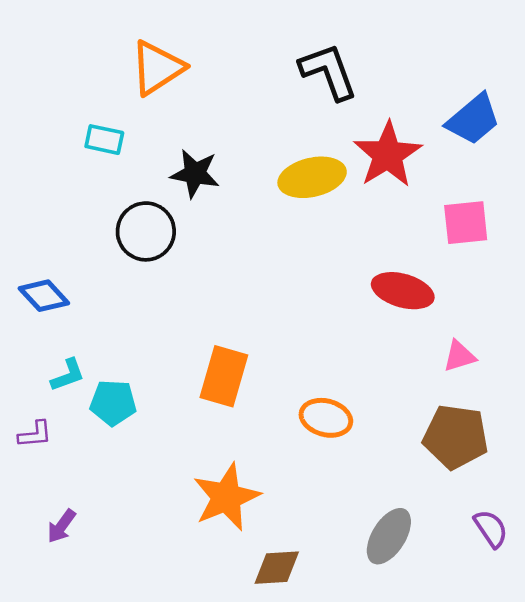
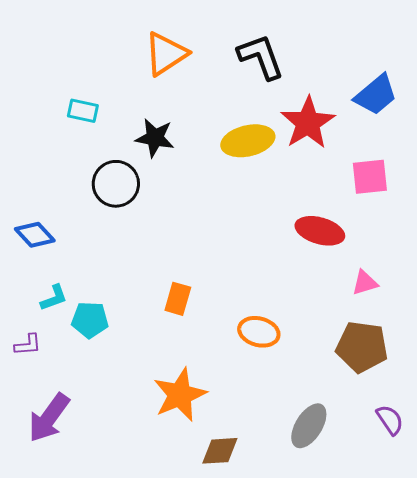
orange triangle: (157, 68) -> (166, 54), moved
orange rectangle: (224, 376) -> (178, 299), size x0.7
purple arrow: (61, 526) -> (49, 418), size x1.8

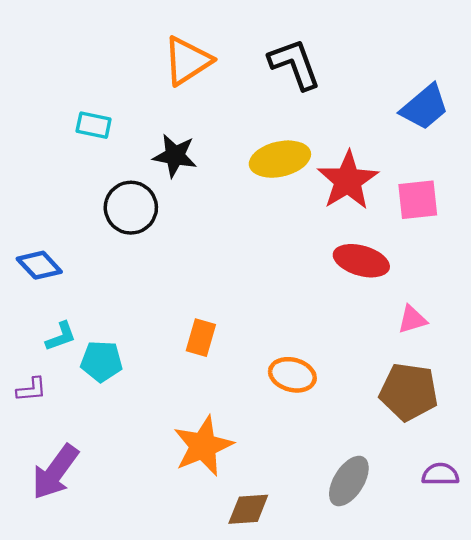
red star: (308, 123) -> (348, 181), moved
purple semicircle: (390, 420) -> (440, 474), turned -56

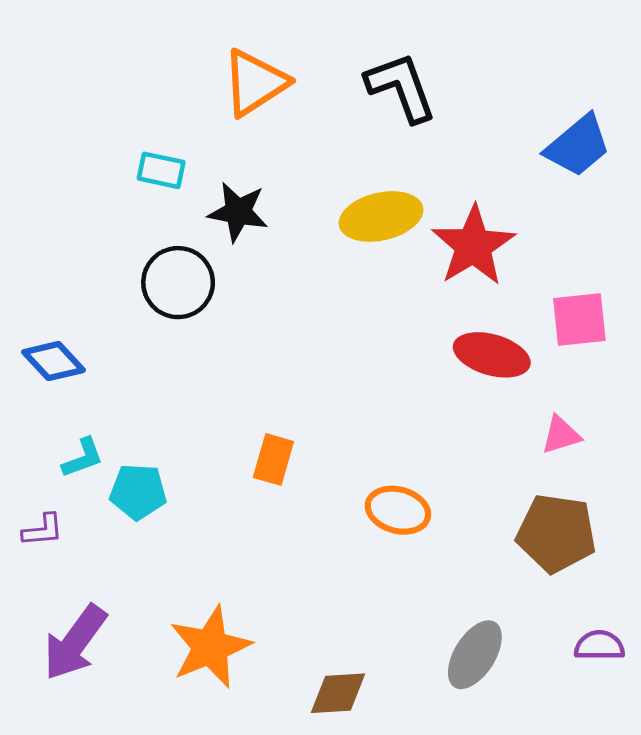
cyan rectangle: (94, 125) -> (161, 170), moved
pink square: (418, 200) -> (579, 319), moved
orange star: (203, 446) -> (210, 647), moved

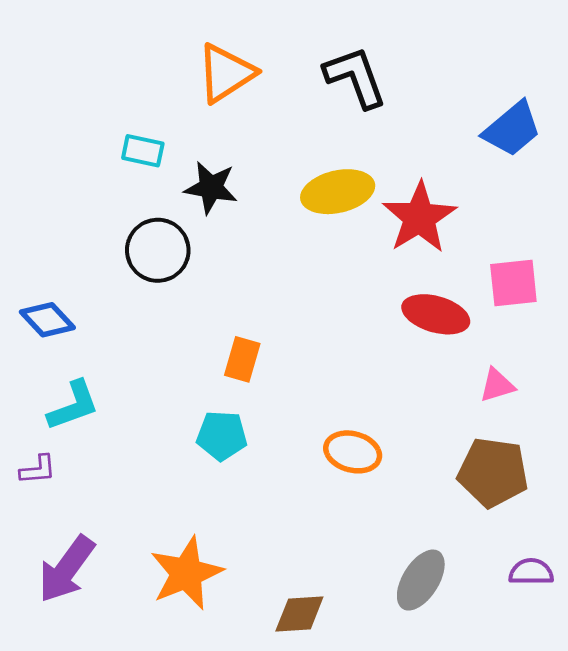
cyan L-shape: (83, 458) -> (73, 406), size x1.4
orange rectangle: (273, 459) -> (242, 359), moved
cyan pentagon: (138, 492) -> (222, 436), moved

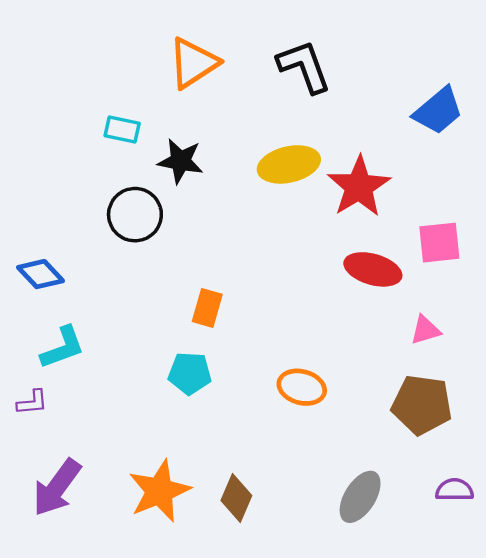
brown diamond: (299, 614) -> (236, 498), moved, turned -63

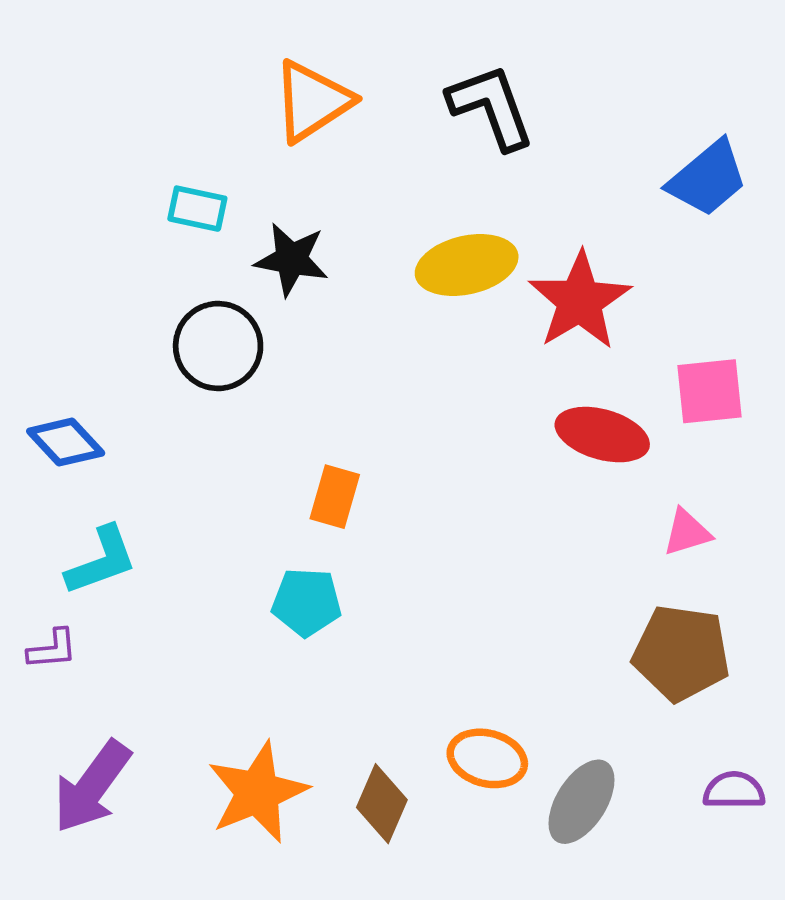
orange ellipse: (302, 387) -> (487, 758), moved

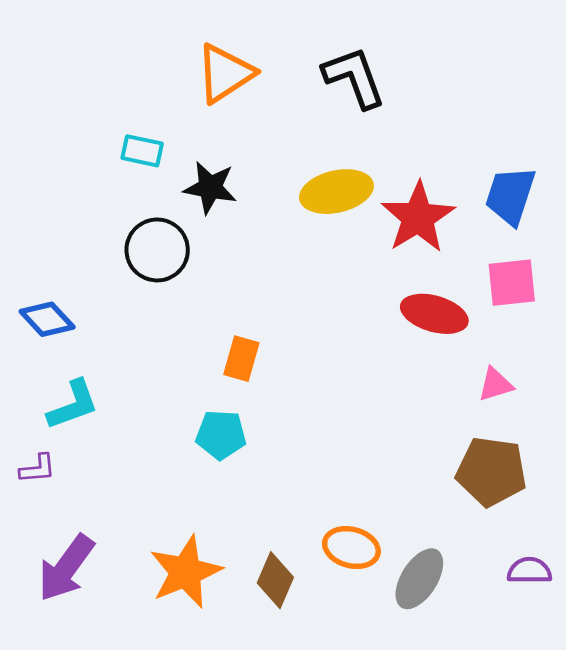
blue trapezoid: (708, 178) -> (510, 196), moved, turned 148

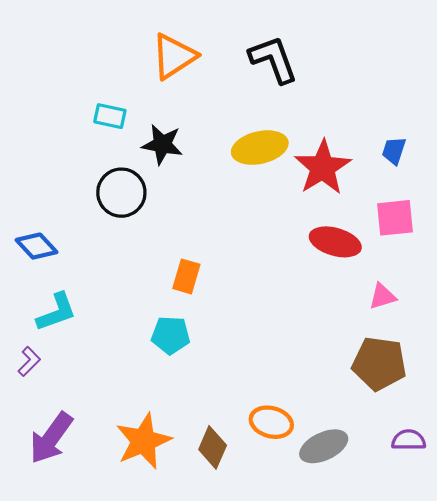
blue trapezoid: (510, 196) -> (394, 151), size x0.6
purple L-shape: (38, 469) -> (29, 361), turned -40
gray ellipse: (419, 579) -> (324, 446), turned 33

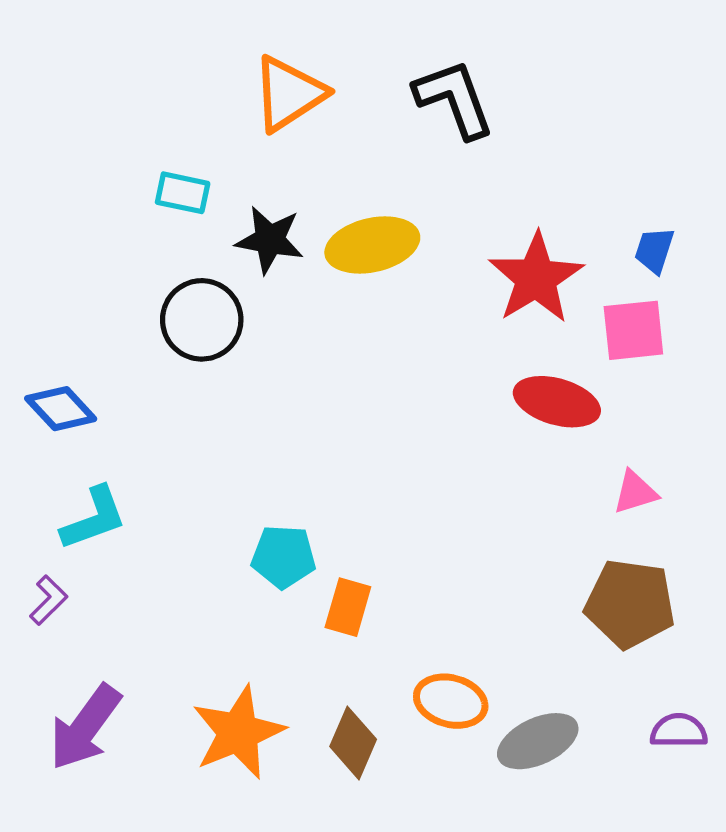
yellow ellipse: (260, 148) -> (372, 245), moved
pink square: (395, 218) -> (633, 330), moved
orange rectangle: (186, 276) -> (348, 607), moved

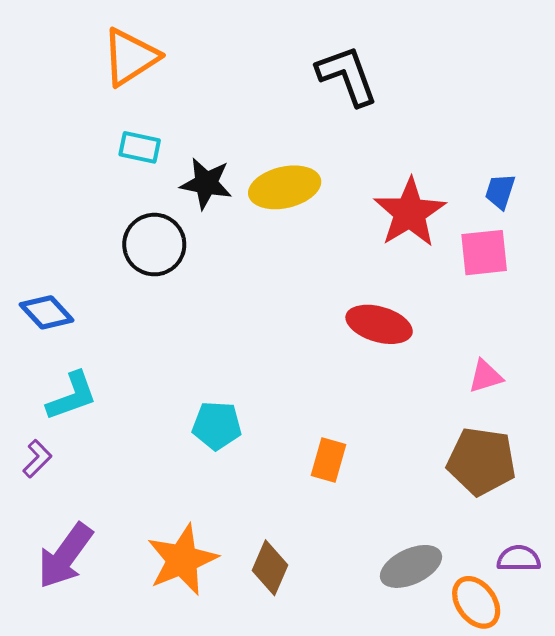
orange triangle: (289, 94) -> (130, 57), moved
red ellipse: (557, 402) -> (379, 324), moved
orange rectangle: (348, 607) -> (329, 460), moved
orange ellipse: (451, 701) -> (476, 602), moved, turned 38

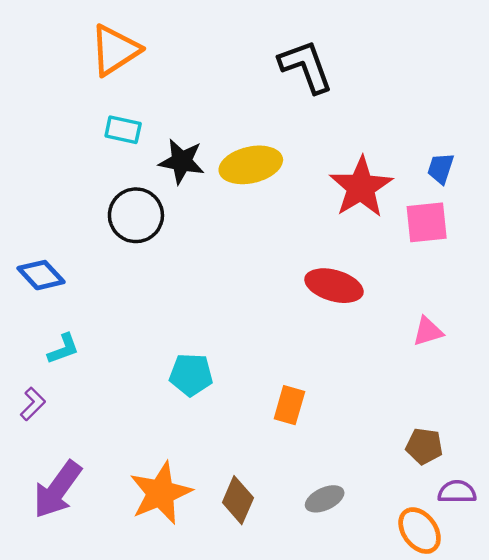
cyan L-shape: (72, 396) -> (63, 349), size x0.7
brown pentagon: (481, 461) -> (424, 446), moved, size x0.6
gray ellipse: (411, 566) -> (325, 499), moved, size x0.7

